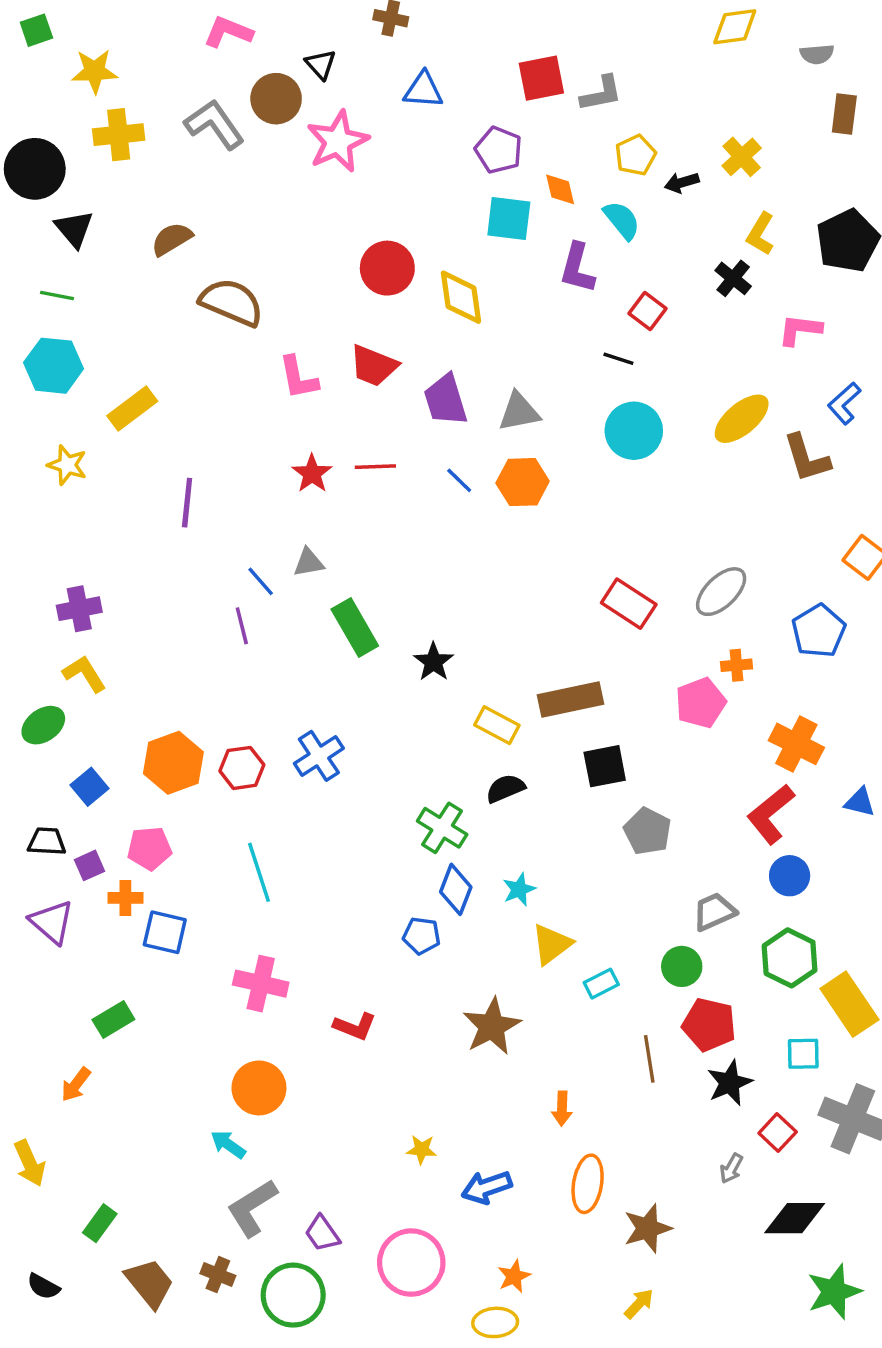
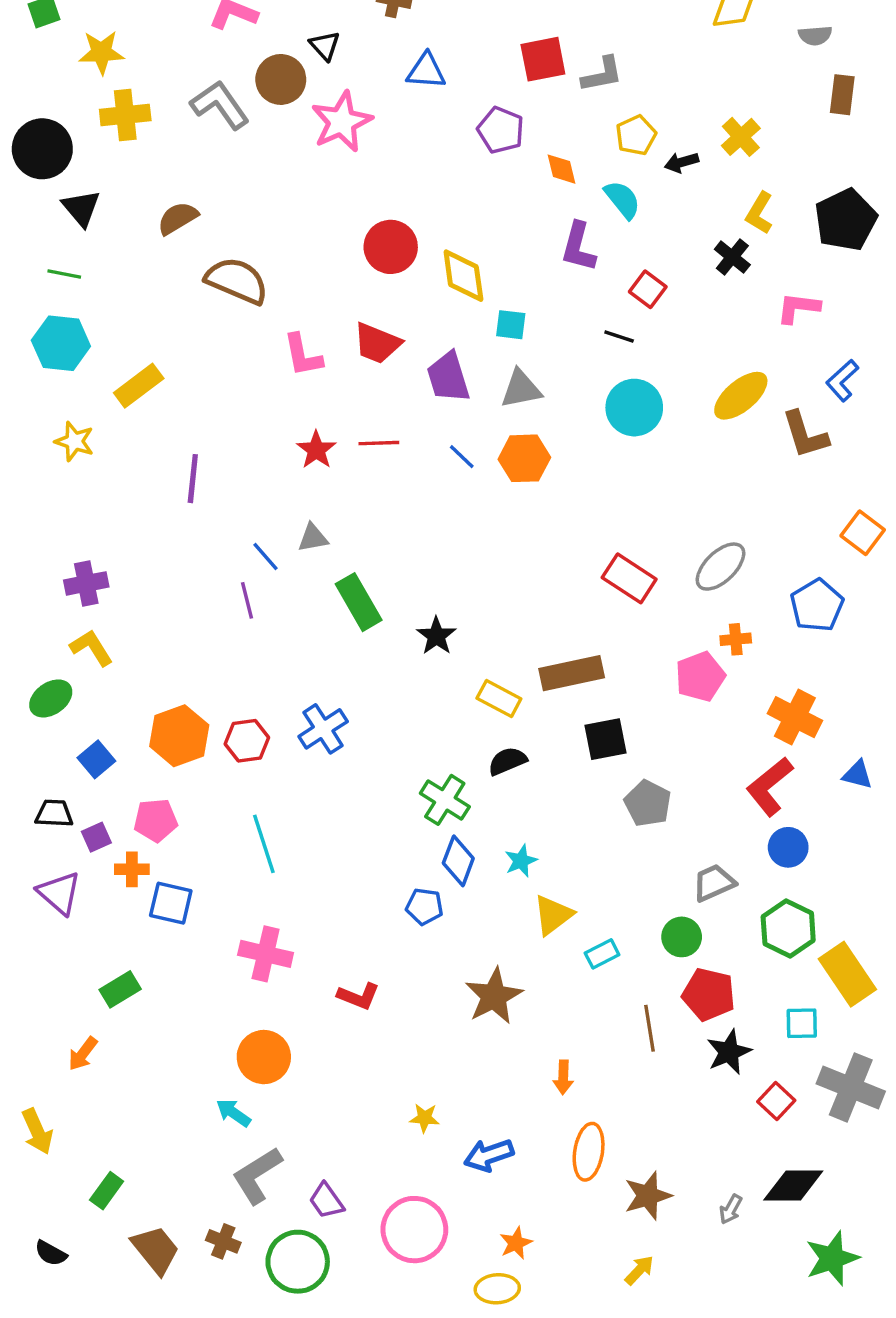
cyan square: (509, 218) -> (511, 325), moved, size x0.7
gray arrow: (731, 1168) -> (731, 1209), moved

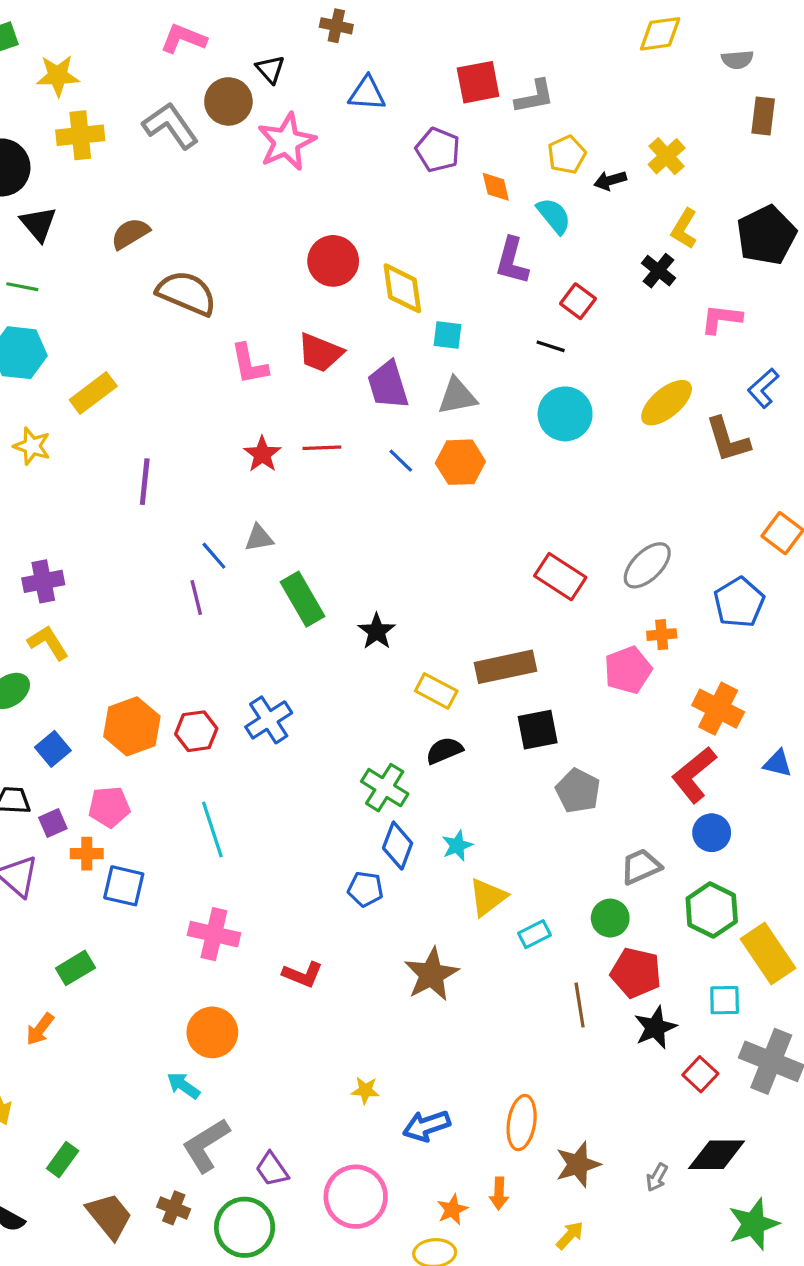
orange arrow: (563, 1077) -> (499, 1193), moved

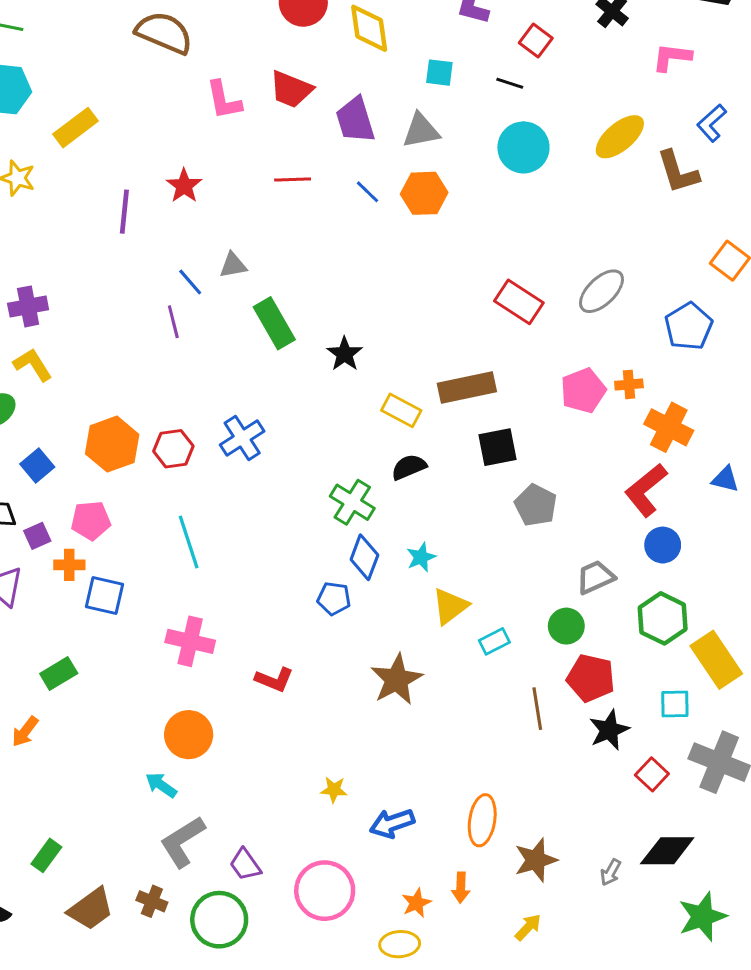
cyan square: (447, 335) -> (439, 73), moved
red star: (262, 454) -> (184, 186), moved
orange cross: (662, 635) -> (629, 384), moved
brown trapezoid: (109, 1216) -> (91, 909), turned 93

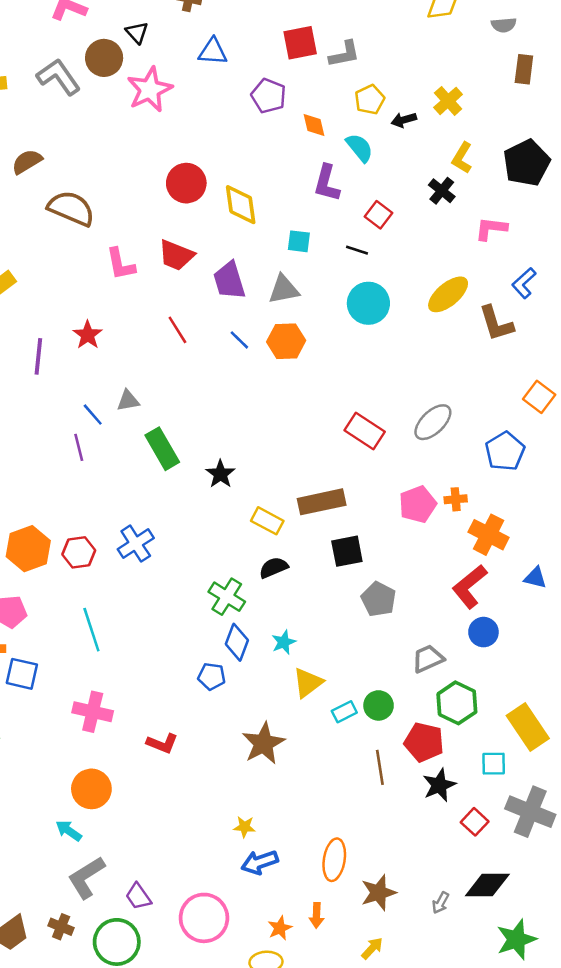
red line: (293, 180) -> (177, 330), turned 60
green hexagon: (663, 618) -> (457, 703), moved
green circle: (566, 626) -> (379, 705), moved
yellow star: (334, 790) -> (244, 827), moved

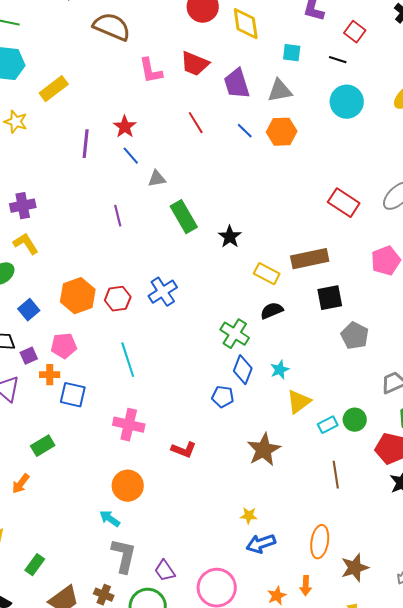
blue line: (93, 415) -> (131, 156), moved
brown line: (380, 767) -> (336, 475), moved
gray L-shape: (86, 877) -> (124, 556), turned 135

